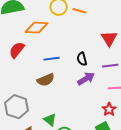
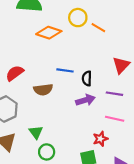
red semicircle: (17, 50) -> (15, 73), moved
blue line: (52, 59) -> (65, 70), moved

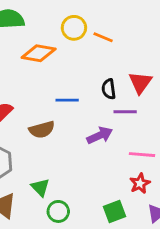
black semicircle: (87, 78) -> (109, 89), moved
purple line: (114, 94) -> (125, 112), moved
red star: (100, 139) -> (140, 183), moved

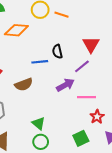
black semicircle: (109, 89) -> (57, 51), moved
purple line: (125, 112) -> (82, 66), turned -35
pink line: (142, 155) -> (86, 97), moved
green triangle: (40, 187) -> (39, 123), moved

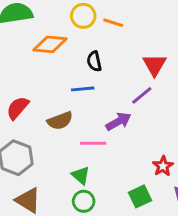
black semicircle: (57, 51) -> (94, 61), moved
pink line: (86, 97) -> (93, 143), moved

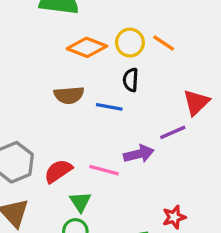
yellow circle: (83, 16) -> (130, 43), moved
red semicircle: (18, 108) -> (58, 171), moved
brown semicircle: (60, 121) -> (69, 95), moved

